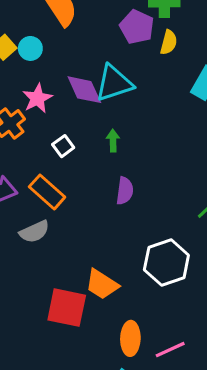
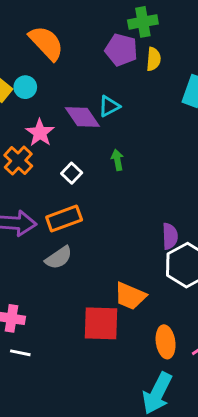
cyan triangle: (114, 83) -> (109, 106), size x0.6
purple semicircle: (125, 191) -> (170, 236), moved
orange rectangle: (47, 192) -> (64, 218), turned -52

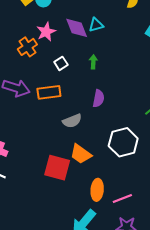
purple semicircle: (170, 236) -> (99, 98), moved
gray semicircle: (59, 258) -> (72, 121), moved

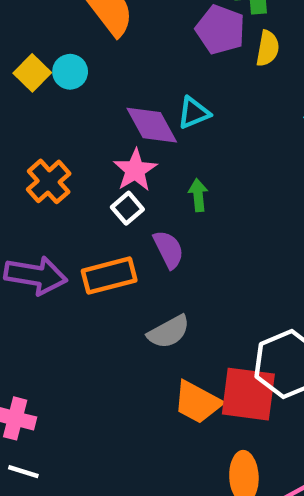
pink star: (46, 32) -> (135, 170), moved
purple semicircle: (99, 98) -> (169, 249), moved, turned -30
red square: (57, 168) -> (248, 394), moved

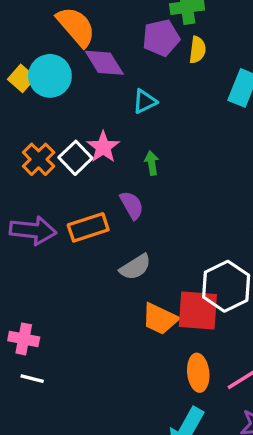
purple pentagon: (220, 30) -> (161, 38), turned -30
cyan circle: (70, 72) -> (50, 76), size x1.6
purple diamond: (152, 125) -> (104, 63), moved
white square: (127, 208) -> (75, 158), moved, size x1.4

